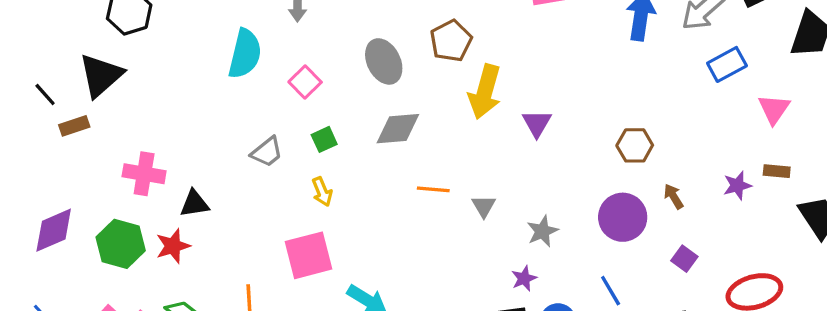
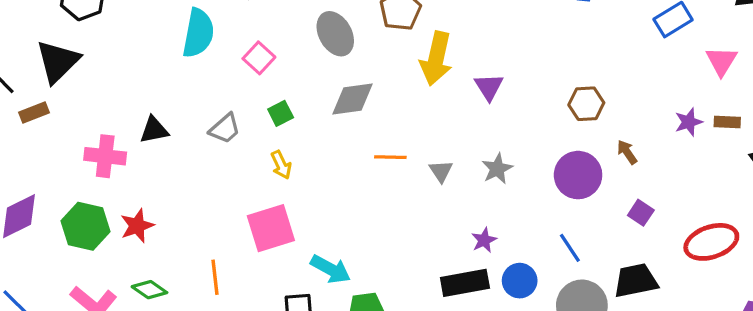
purple star: (737, 186) -> (689, 122), moved
black triangle: (195, 204) -> (154, 130), moved
gray star: (542, 231) -> (497, 169), moved

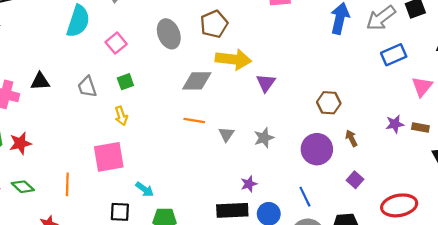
yellow arrow: (436, 59) -> (233, 59), turned -104
gray diamond: (352, 99) -> (197, 81), moved
gray trapezoid: (225, 129) -> (87, 87), turned 105
cyan arrow: (331, 269) -> (145, 189), size x0.7

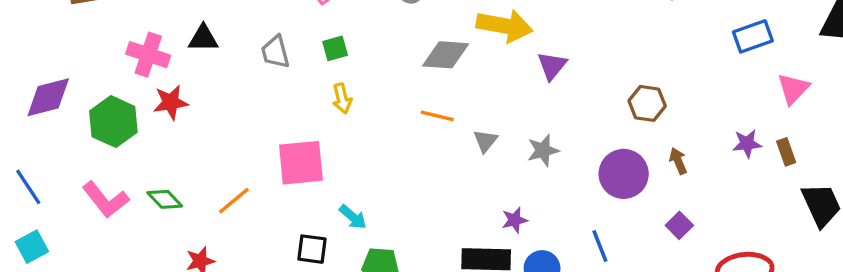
yellow arrow: (121, 116) -> (342, 99), moved
brown rectangle: (420, 127) -> (786, 152), turned 56
red star: (20, 143) -> (171, 102), moved
orange line: (67, 184) -> (234, 201), turned 45

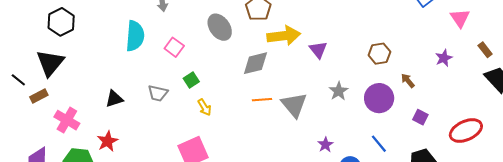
gray trapezoid: (275, 52) -> (158, 93), turned -45
pink cross: (148, 55) -> (67, 120), moved, turned 30
gray triangle: (485, 141) -> (294, 105), size x1.8
gray star: (543, 150) -> (339, 91), moved
brown rectangle: (786, 152) -> (485, 50), moved

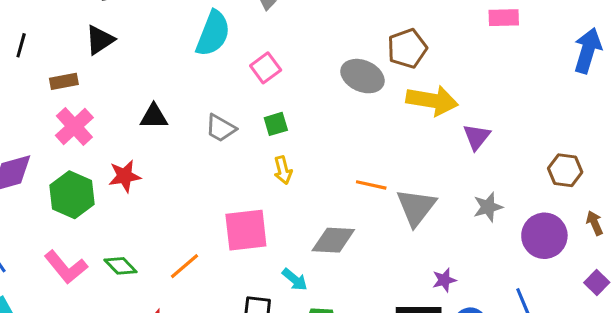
gray ellipse: (220, 27) -> (362, 76), moved, turned -48
black triangle: (50, 63) -> (100, 40), moved, size x0.7
gray diamond: (255, 63) -> (333, 240), moved
black line: (18, 80) -> (21, 45), turned 49
brown rectangle: (39, 96) -> (64, 81), moved

